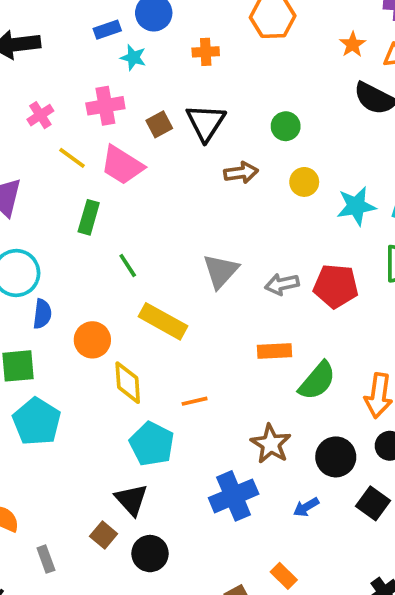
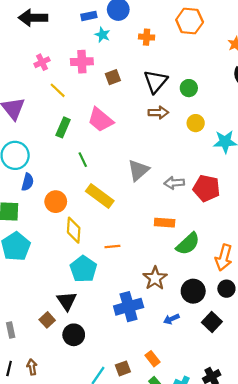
black triangle: (206, 123) -> (156, 81), moved
pink trapezoid: (122, 165) -> (100, 120), moved

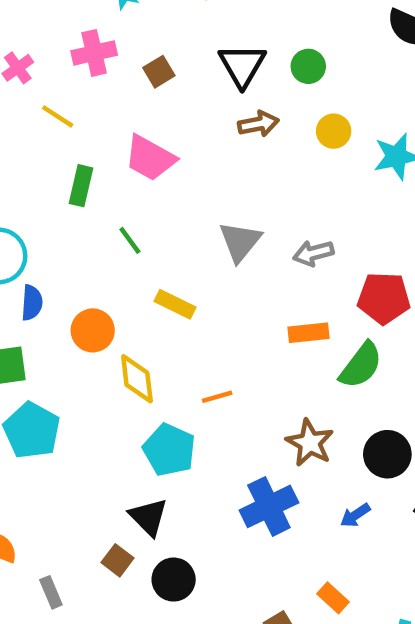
red pentagon: (207, 188) -> (384, 298), moved
yellow rectangle: (100, 196) -> (175, 304), size x0.7

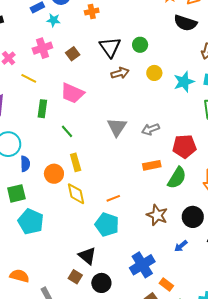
yellow rectangle: (175, 304) -> (76, 162), moved, turned 54
cyan pentagon: (169, 450) -> (107, 225), moved
blue cross: (269, 506) -> (142, 265), moved
orange rectangle: (333, 598) -> (166, 284), moved

